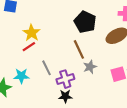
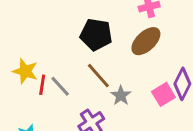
red line: (29, 47) -> (42, 85), moved, turned -32
gray line: (47, 68) -> (60, 86), moved

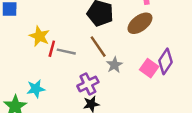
gray line: (60, 86) -> (66, 52), turned -42
pink square: (163, 94) -> (149, 68), turned -30

